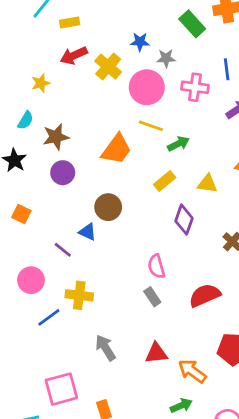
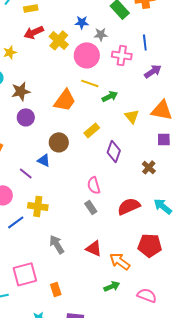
yellow rectangle: (165, 181) -> (92, 130), moved
yellow triangle: (207, 184) -> (132, 116), moved, turned 42
red triangle: (156, 353) -> (94, 248), turned 30

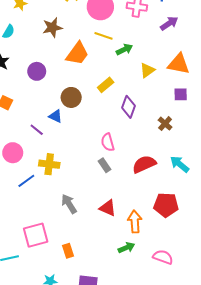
brown star: (21, 91) -> (52, 28), moved
yellow triangle: (132, 116) -> (147, 70), turned 35
orange arrow: (120, 261) -> (135, 222), turned 50

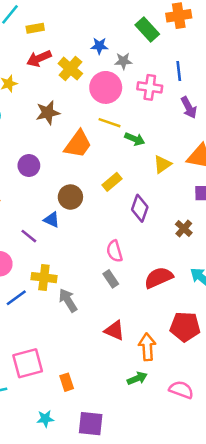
purple arrow: (169, 23) -> (189, 108), turned 96
green arrow: (124, 49) -> (135, 139), turned 49
gray arrow: (69, 204) -> (68, 300), moved

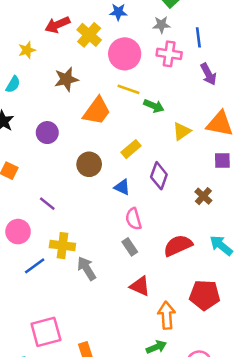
gray star: (123, 61) -> (161, 25), moved
blue triangle: (52, 220) -> (122, 187), moved
red triangle: (115, 330) -> (140, 286), moved

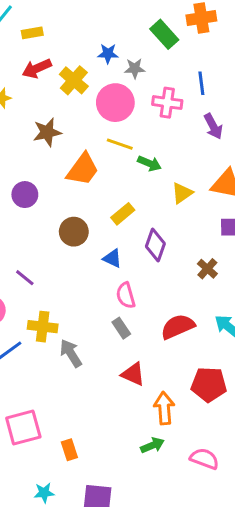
gray star: (161, 25) -> (135, 68), moved

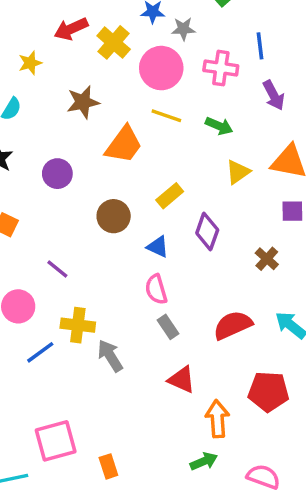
green arrow: (149, 163) -> (219, 126), moved
pink semicircle: (126, 295) -> (156, 289), moved

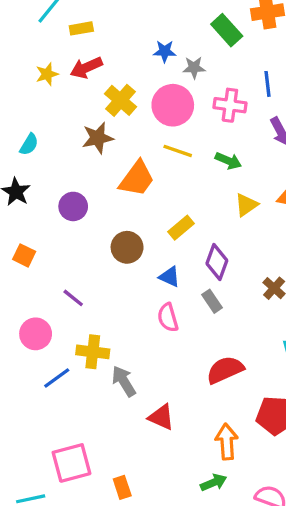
yellow cross: (114, 42) -> (121, 100), moved
yellow star: (30, 63) -> (47, 74), moved
red semicircle: (233, 325) -> (225, 370), moved
gray rectangle: (168, 327) -> (212, 301), moved
red triangle: (182, 380) -> (161, 417), moved

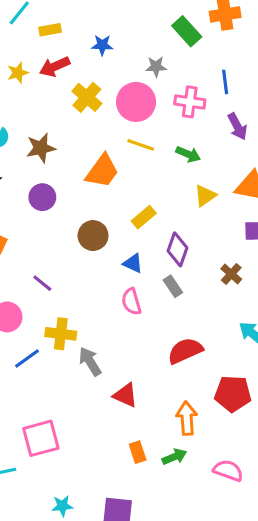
blue star: (165, 51) -> (102, 45), moved
brown star: (98, 138) -> (41, 148), moved
orange rectangle: (122, 487) -> (138, 452), moved

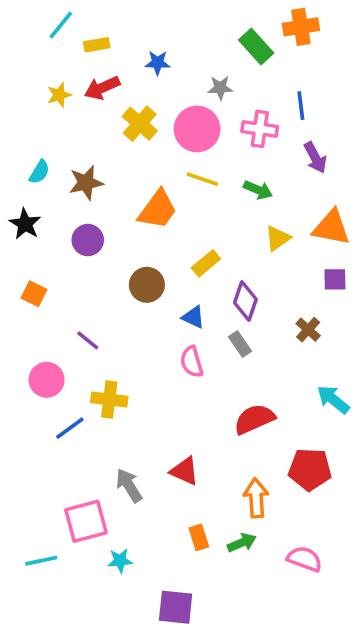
gray arrow: (90, 361) -> (129, 485), moved
cyan star: (62, 506) -> (120, 561), moved

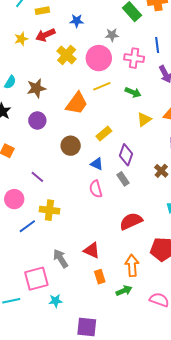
yellow line: (202, 179) -> (102, 86), turned -42
orange rectangle: (199, 537) -> (100, 277), moved

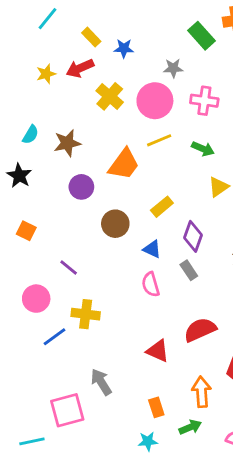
yellow rectangle: (42, 11) -> (91, 37), moved, turned 56
purple circle: (37, 120) -> (81, 187), moved
red triangle: (92, 250) -> (158, 351), moved
cyan star: (55, 301) -> (148, 441), moved

